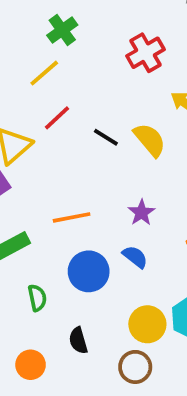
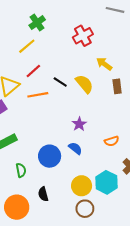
orange line: (72, 217) -> (38, 95), moved
orange circle: (31, 365) -> (17, 207), size x1.5
brown circle: (135, 367) -> (85, 209), moved

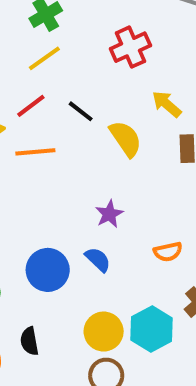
yellow line: (27, 46) -> (44, 58), moved
black line: (60, 82) -> (81, 111), moved

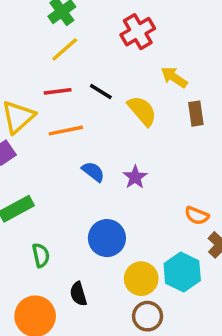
red line: (31, 106) -> (58, 91), turned 36
orange semicircle: (168, 252) -> (197, 216), moved, turned 40
blue semicircle: (98, 260) -> (93, 172), moved
blue circle: (48, 270) -> (107, 238), moved

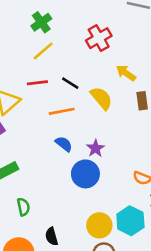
orange line: (66, 131) -> (62, 111), moved
blue circle: (107, 238) -> (85, 174), moved

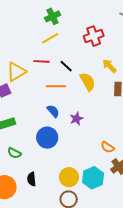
blue circle: (85, 174) -> (47, 138), moved
green semicircle: (23, 207) -> (14, 153), turned 120

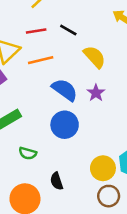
yellow semicircle: (88, 82) -> (95, 57), moved
orange line: (56, 86) -> (41, 60), moved
blue semicircle: (53, 111) -> (65, 90), size x1.5

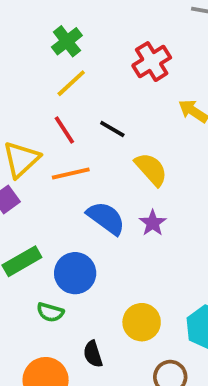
red line: (36, 31) -> (64, 130), turned 66
blue circle: (65, 125) -> (75, 273), moved
yellow circle: (103, 168) -> (142, 322), moved

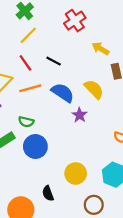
yellow semicircle: (151, 169) -> (94, 89), moved
blue semicircle: (106, 218) -> (63, 93), moved
green semicircle: (50, 312) -> (26, 122), moved

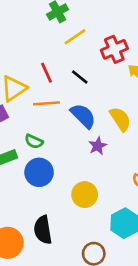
red cross: (75, 21) -> (114, 49), moved
yellow line: (28, 35) -> (75, 37), moved
yellow circle: (76, 173) -> (85, 195), moved
black semicircle: (48, 193) -> (43, 230), size x1.5

